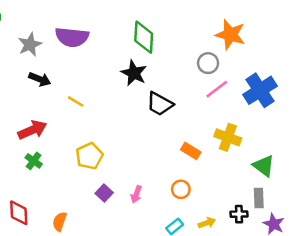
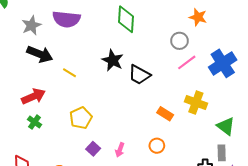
orange star: (230, 35) -> (198, 17), size x0.7
black star: (134, 73) -> (113, 60), moved
black arrow: (40, 79) -> (40, 54), size x1.4

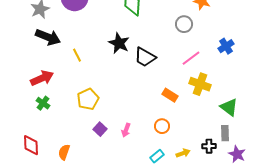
pink line: (187, 62) -> (191, 58), moved
blue cross: (223, 63) -> (226, 46), size x0.6
yellow line: (69, 73) -> (77, 55), turned 32

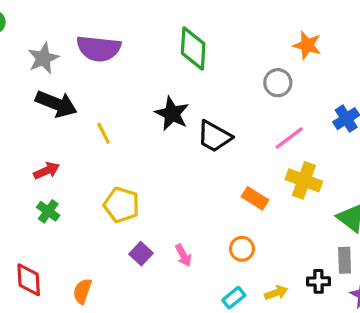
red arrow: (42, 78) -> (47, 171), size x0.7
yellow pentagon: (88, 99) -> (121, 205), turned -30
pink arrow: (126, 130) -> (183, 255), turned -48

